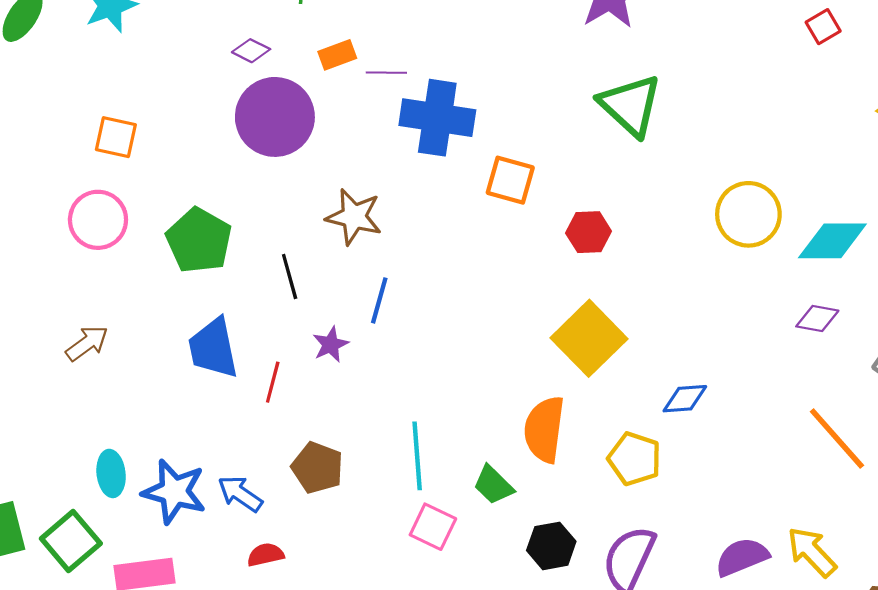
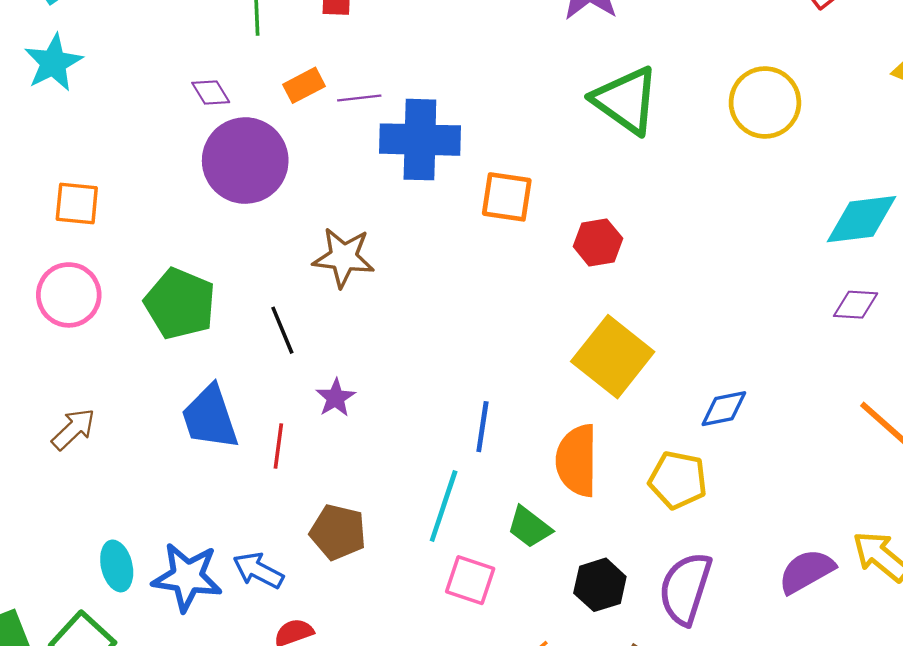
purple diamond: (251, 51) -> (211, 92), turned 39
yellow circle: (748, 214) -> (765, 103), moved
blue line: (379, 300) -> (482, 427), moved
cyan line: (417, 456) -> (444, 506), turned 30

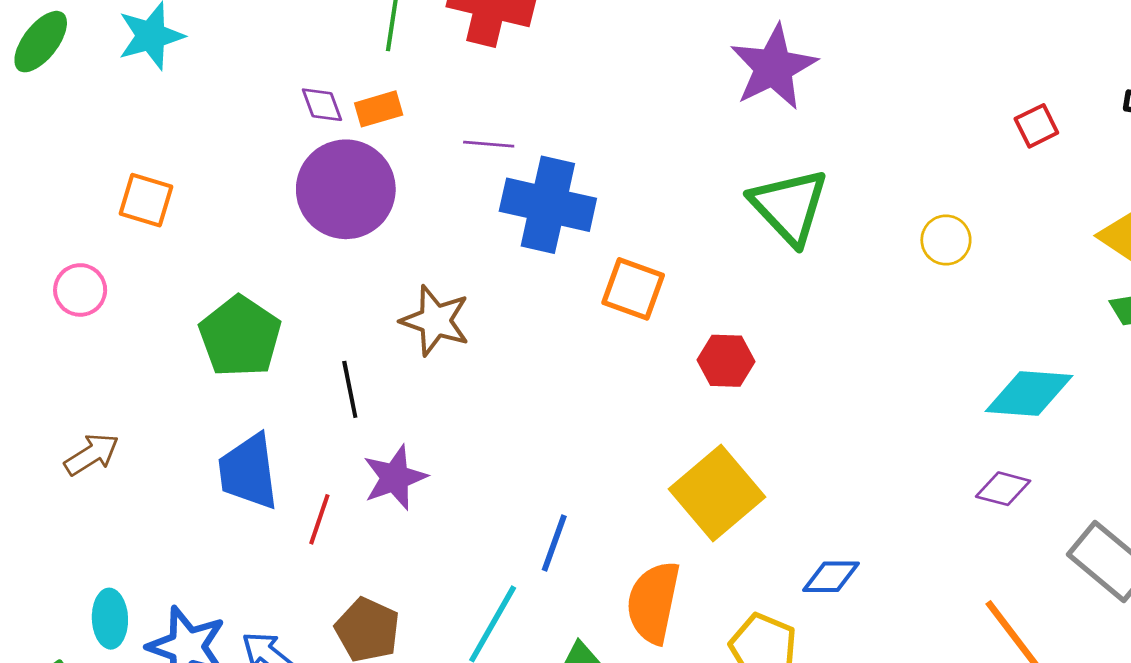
orange rectangle: (304, 85) -> (379, 109), moved
yellow circle: (765, 103) -> (946, 240), size x0.6
pink circle: (69, 295) -> (80, 290), moved, size x0.7
purple star: (336, 398) -> (395, 478), size x1.4

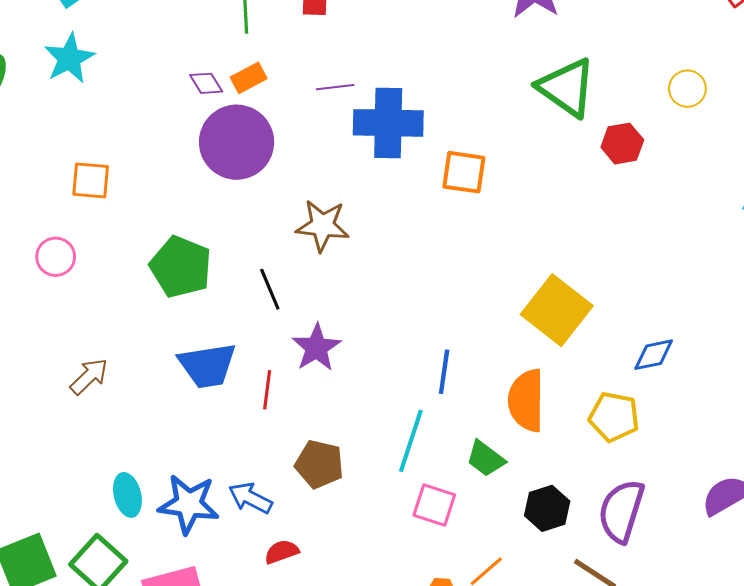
red hexagon: (726, 361) -> (622, 144), moved
blue trapezoid: (248, 472) -> (207, 365), turned -80

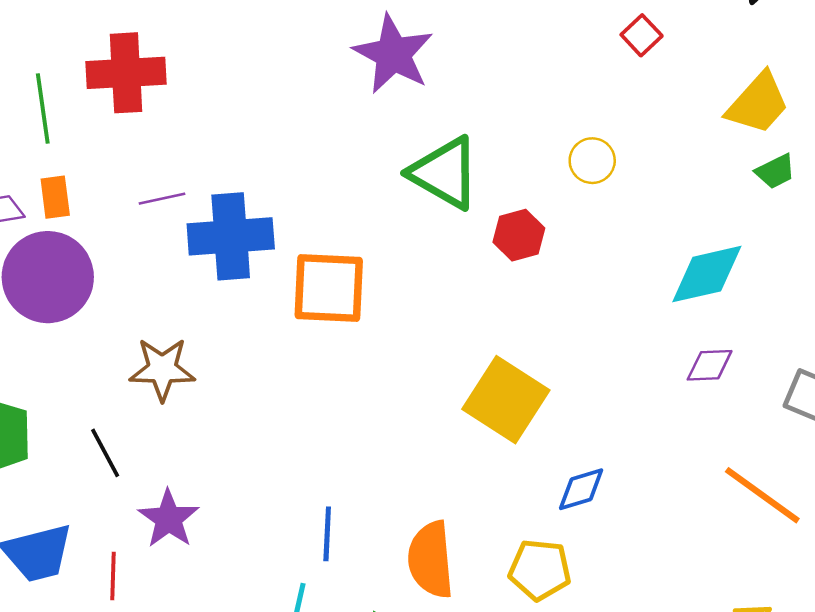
orange rectangle: (249, 78) -> (55, 197), turned -64
orange square: (464, 172) -> (329, 288), size x1.4
yellow square: (557, 310) -> (506, 400), moved

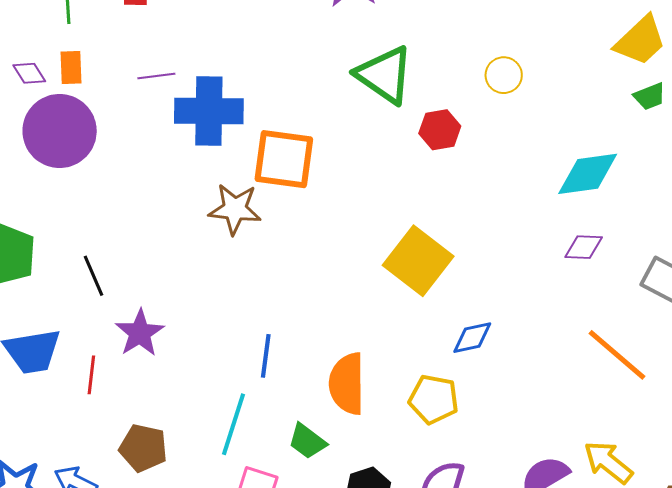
brown star: (162, 369) -> (235, 209), moved

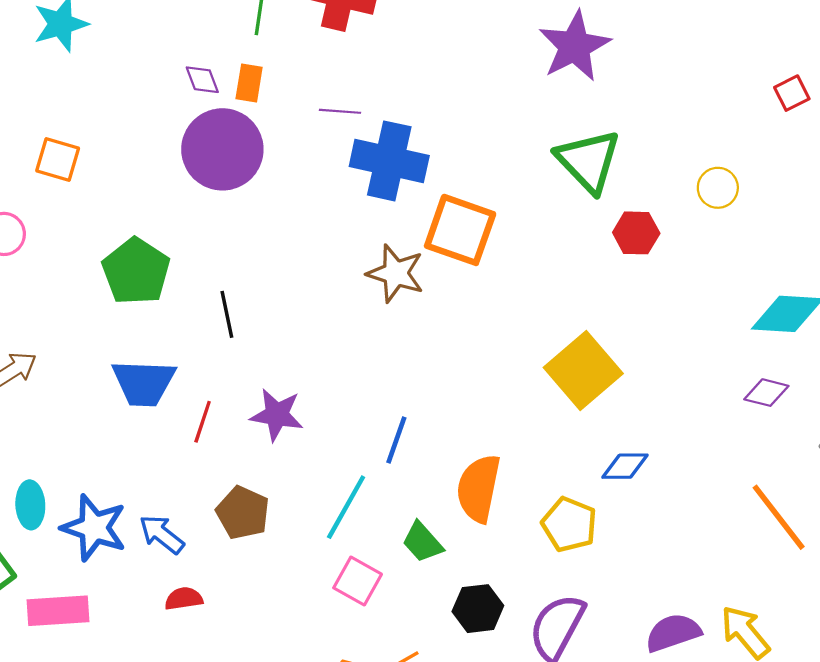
purple star: (140, 333) -> (277, 415), moved, turned 30

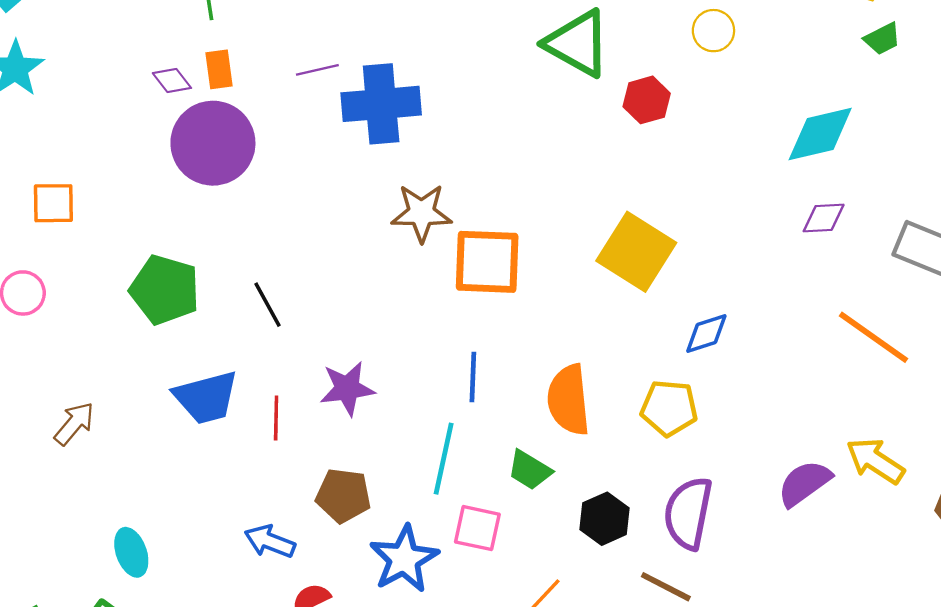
orange square: (460, 230) -> (487, 262), moved
blue star: (94, 528) -> (404, 559), moved, turned -30

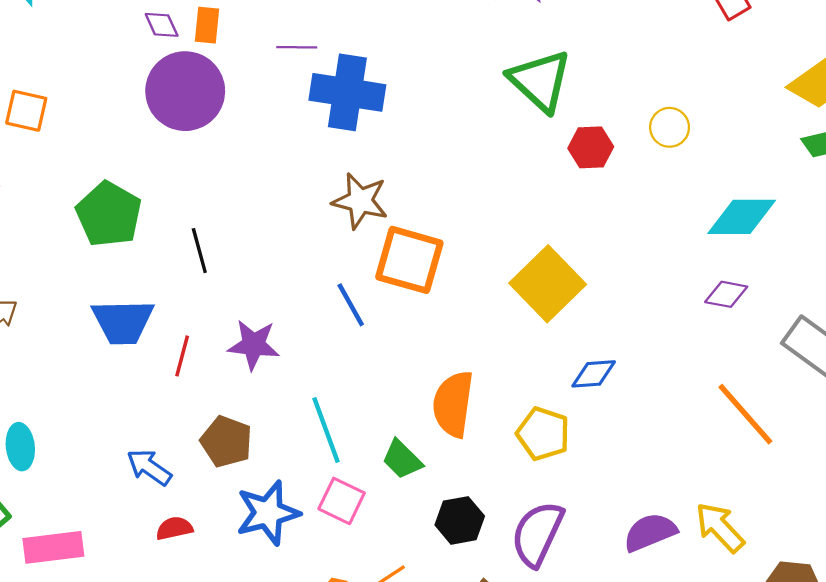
yellow circle: (713, 31) -> (670, 127), moved
blue line: (473, 377) -> (351, 305), moved, turned -45
cyan line: (444, 459) -> (326, 430), turned -46

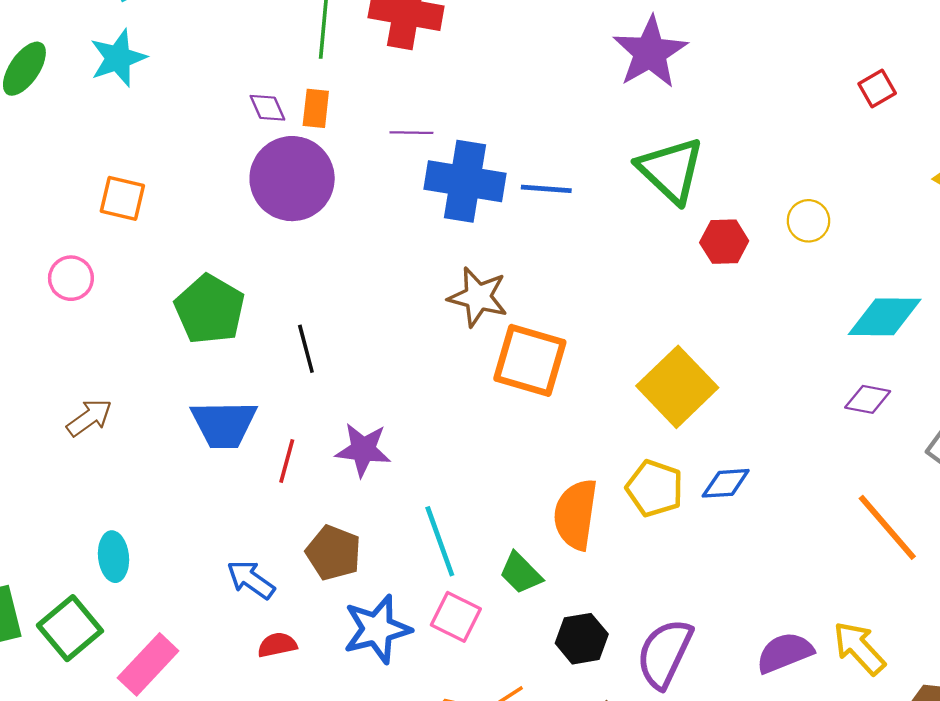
blue line: (351, 305) -> (546, 189), moved, turned -57
yellow pentagon: (543, 434) -> (655, 488), moved
pink rectangle: (53, 547) -> (148, 664), turned -40

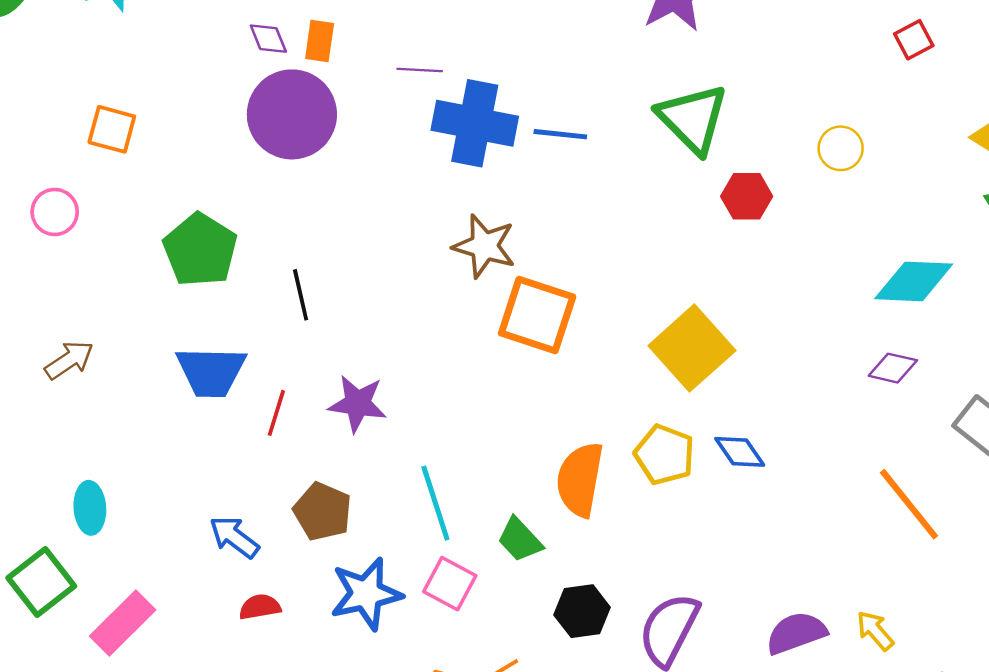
yellow circle: (808, 221) -> (841, 148), moved
blue diamond: (726, 483) -> (740, 452), turned 57
yellow arrow: (859, 648) -> (875, 631), size x0.7

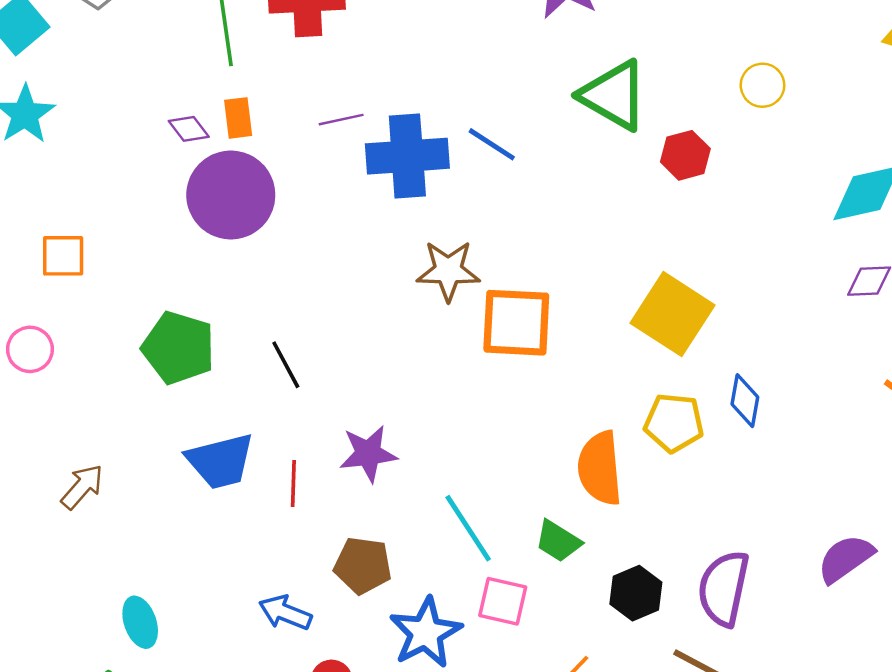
blue line: (560, 134) -> (492, 144), turned 42
blue diamond: (740, 452) -> (745, 401), turned 60

